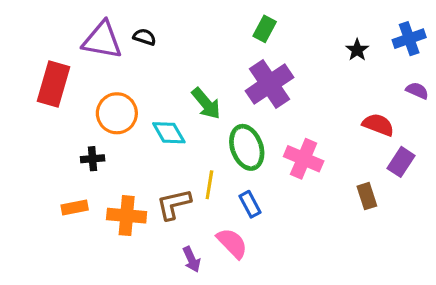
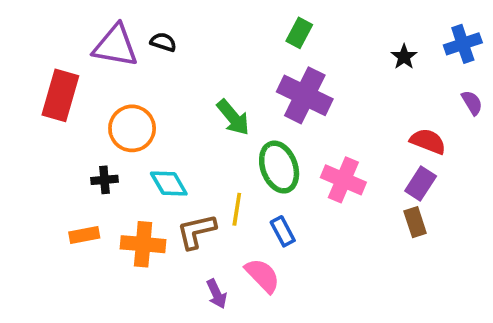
purple cross: (269, 84) -> (305, 95), turned -30
purple semicircle: (417, 91) -> (472, 103), turned 35
cyan diamond: (169, 133) -> (169, 184), moved
purple rectangle: (401, 162) -> (421, 184), moved

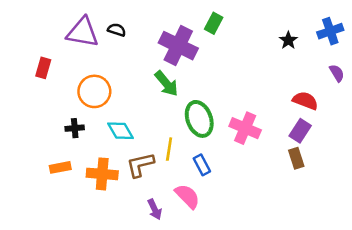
red rectangle: (60, 95) -> (43, 68), size x0.6
purple cross: (305, 95) -> (178, 46), moved

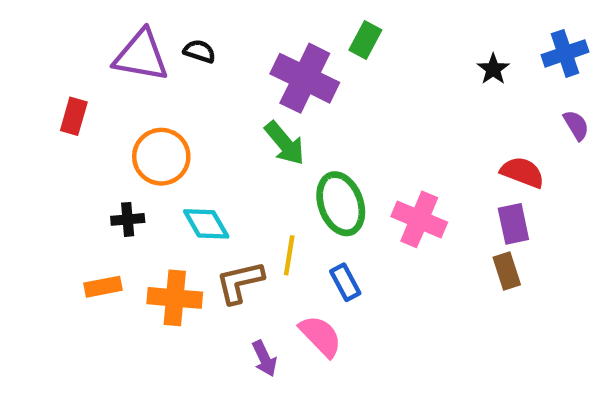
purple rectangle: (300, 131) -> (513, 224), turned -45

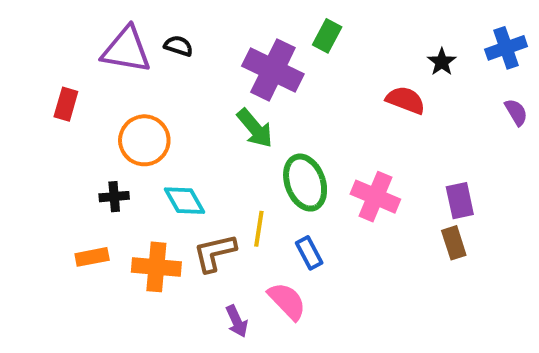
red semicircle: (522, 172) -> (406, 100), moved

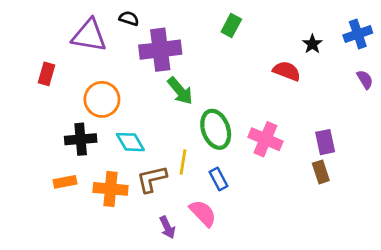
black semicircle: (178, 46) -> (129, 18), moved
purple cross: (273, 70) -> (160, 50), moved, turned -33
black cross: (114, 197) -> (81, 139), size x1.5

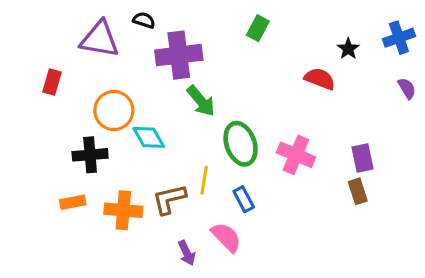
cyan diamond: (130, 142) -> (149, 137), moved

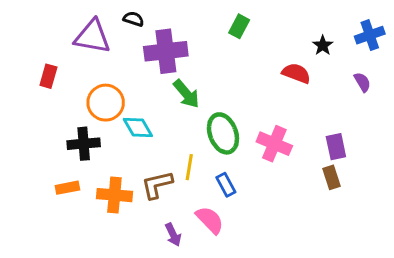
purple semicircle: (407, 88) -> (362, 82), moved

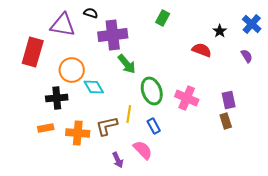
blue cross: (370, 35) -> (252, 24), turned -30
red rectangle: (48, 76) -> (33, 52), size x1.8

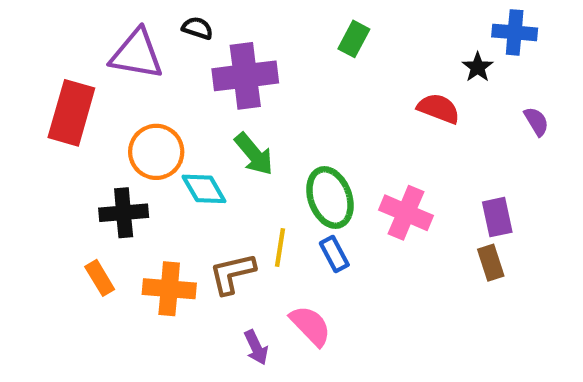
blue cross: (252, 24) -> (515, 32), moved, turned -36
green arrow: (127, 64) -> (254, 154), moved
blue rectangle: (154, 126) -> (334, 254), moved
orange rectangle: (46, 128) -> (100, 278), turned 70

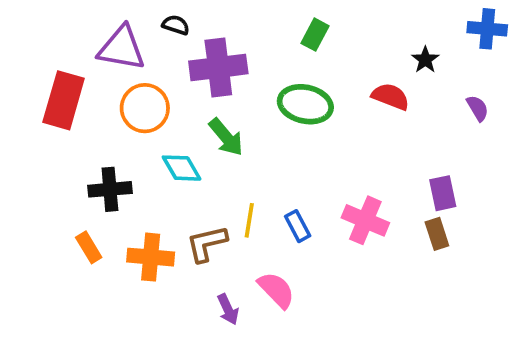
blue cross: (515, 32) -> (487, 29), moved
orange circle: (156, 152) -> (145, 108), moved
green ellipse: (330, 198) -> (305, 104), moved, turned -58
pink cross: (406, 213) -> (365, 220), moved

